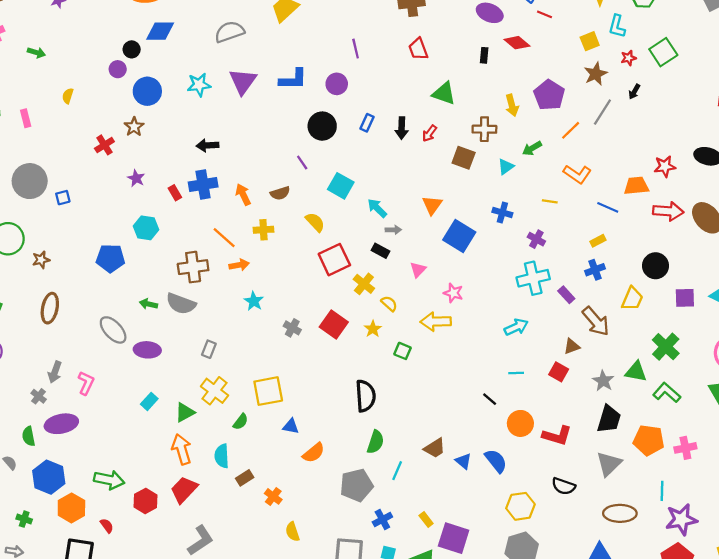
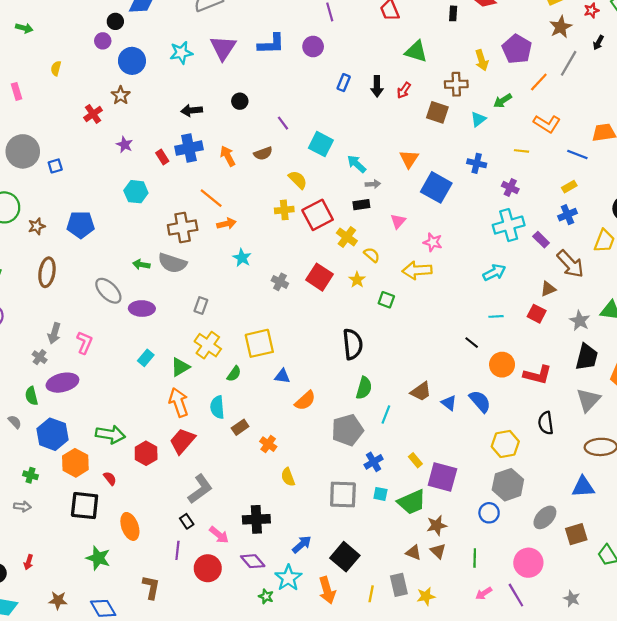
black circle: (322, 126) -> (240, 101), moved, size x0.6
yellow cross: (263, 230) -> (284, 210), moved
black rectangle: (380, 251) -> (361, 205), turned -35
blue pentagon: (110, 258) -> (81, 225), moved
black semicircle: (564, 486) -> (546, 423), turned 65

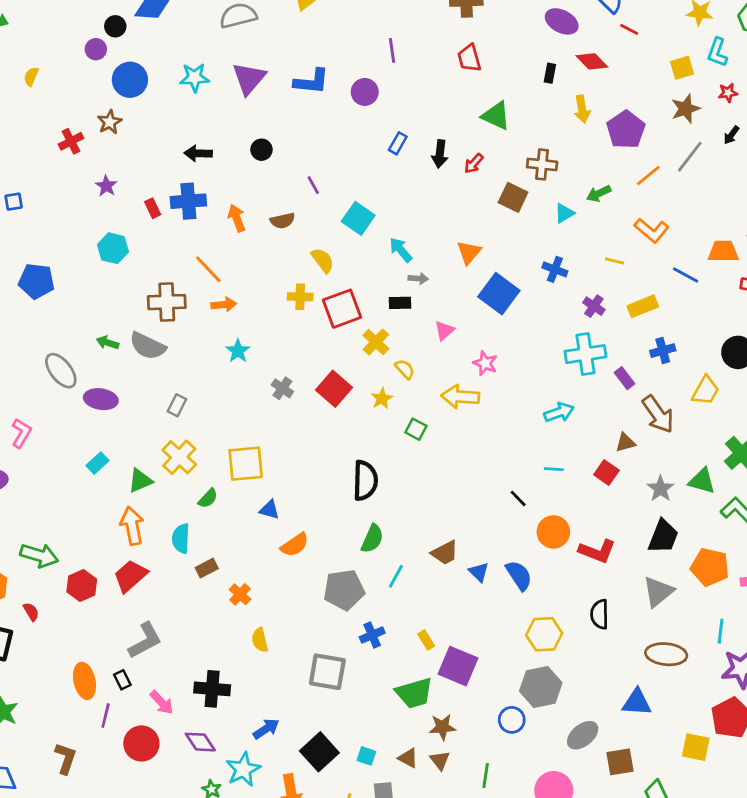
yellow arrow: (482, 60) -> (582, 109), moved
yellow rectangle: (569, 187) -> (643, 306), moved, size x1.5
cyan square: (380, 494) -> (366, 756), moved
orange ellipse: (130, 526) -> (85, 681), moved

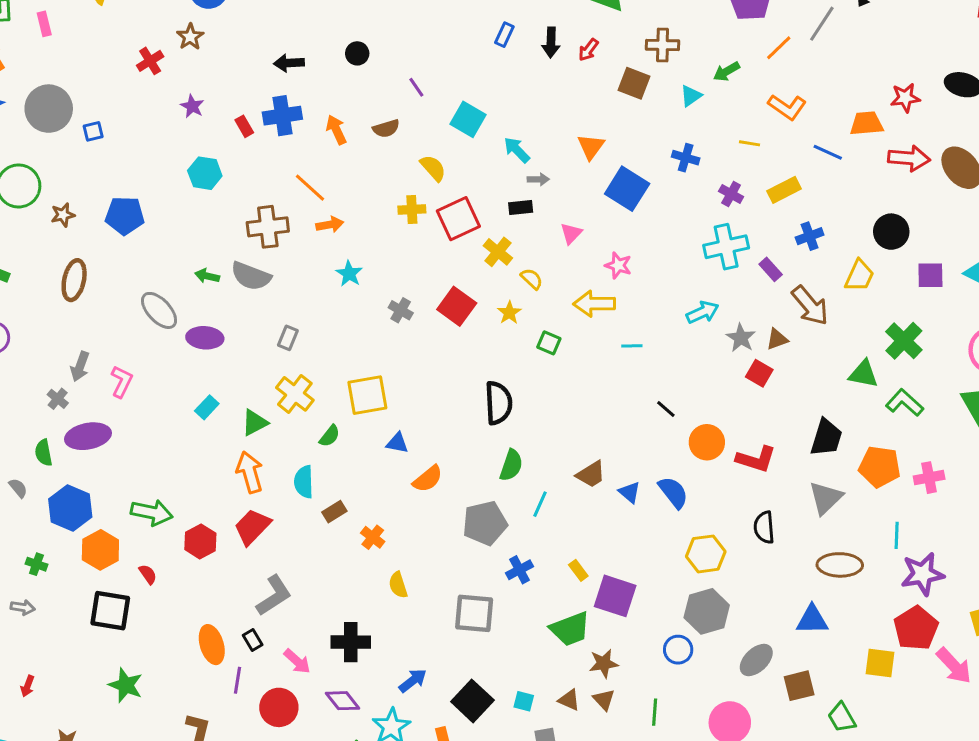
cyan line: (554, 469) -> (632, 346), moved
gray star: (660, 489) -> (741, 338), moved

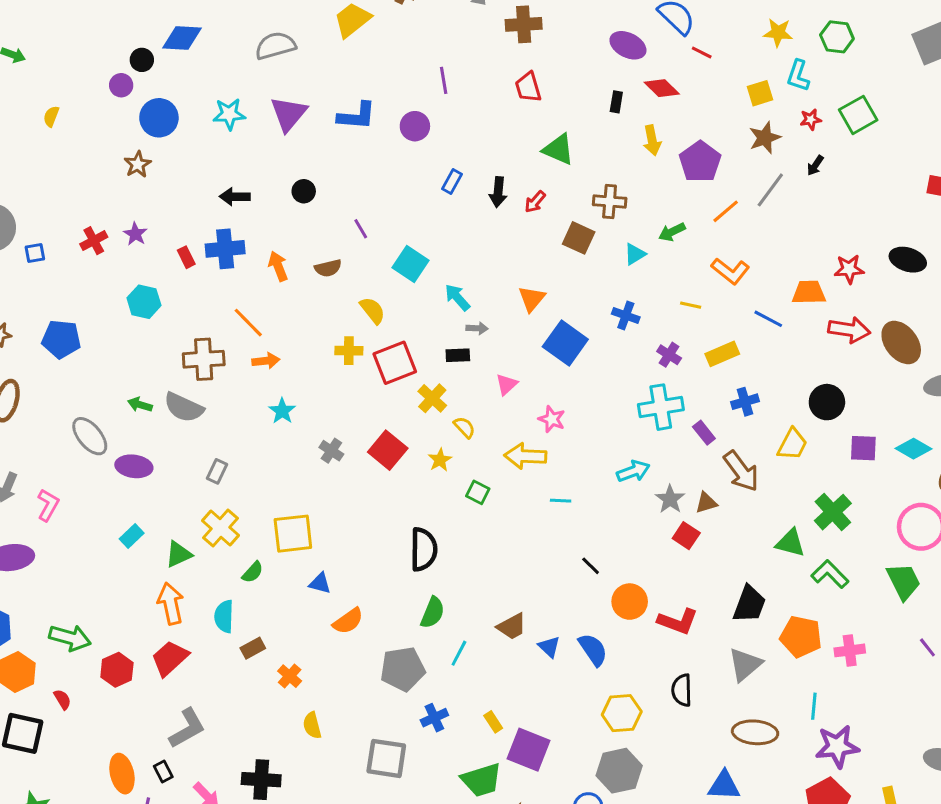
red cross: (150, 61) -> (94, 241), moved

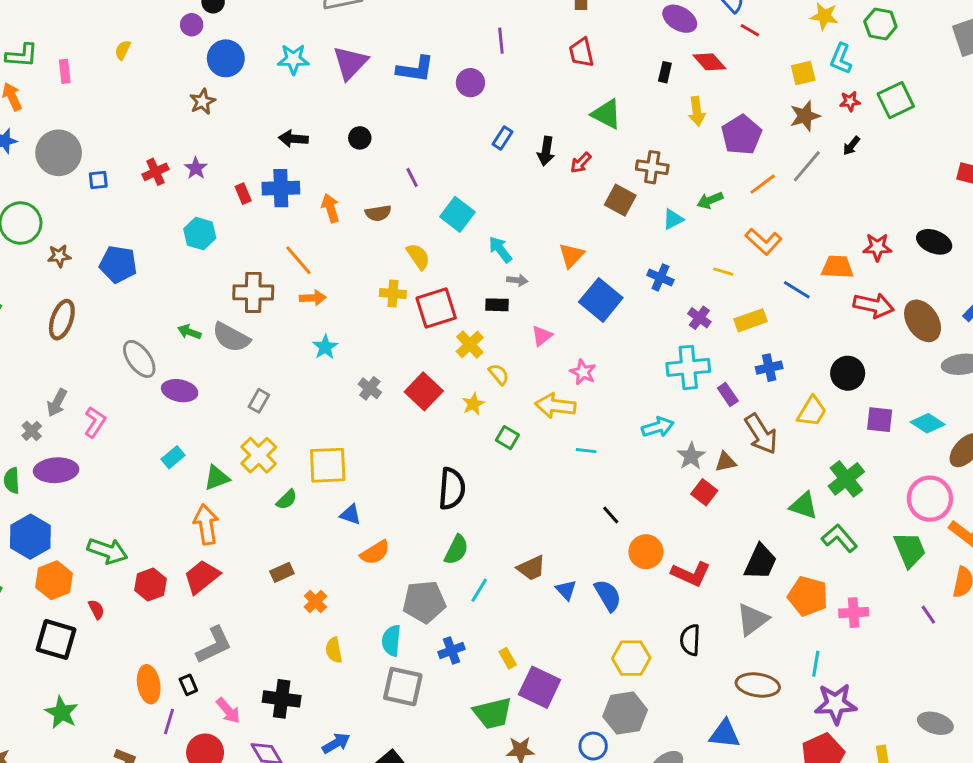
cyan semicircle: (224, 616) -> (391, 641), moved

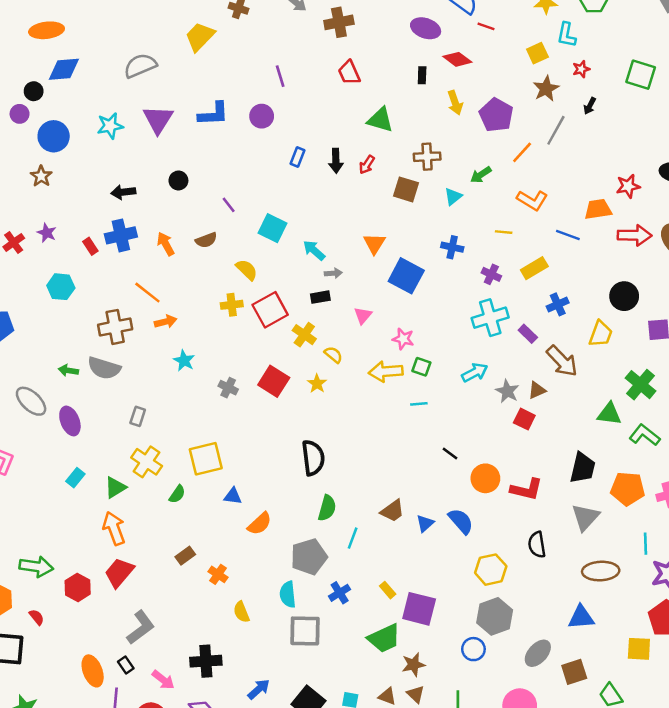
green square: (896, 100) -> (641, 75), moved, turned -36
purple ellipse: (180, 391) -> (70, 421), turned 68
green square: (507, 438) -> (421, 367), moved
blue triangle: (566, 590) -> (425, 523), turned 42

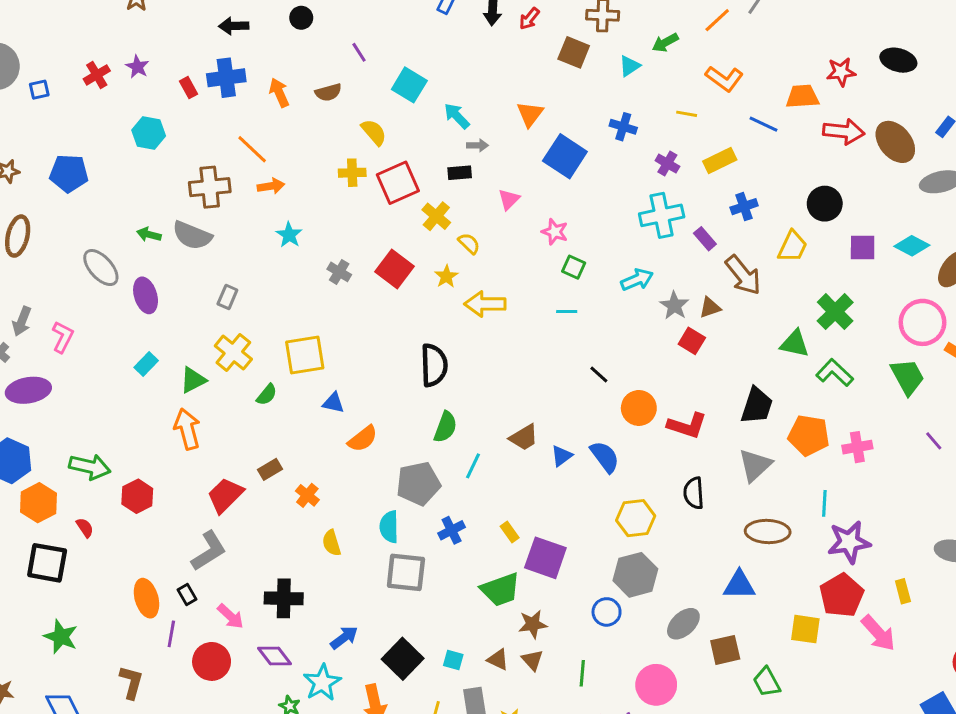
yellow arrow: (386, 372) -> (485, 304), moved
red trapezoid: (119, 573) -> (225, 495), moved

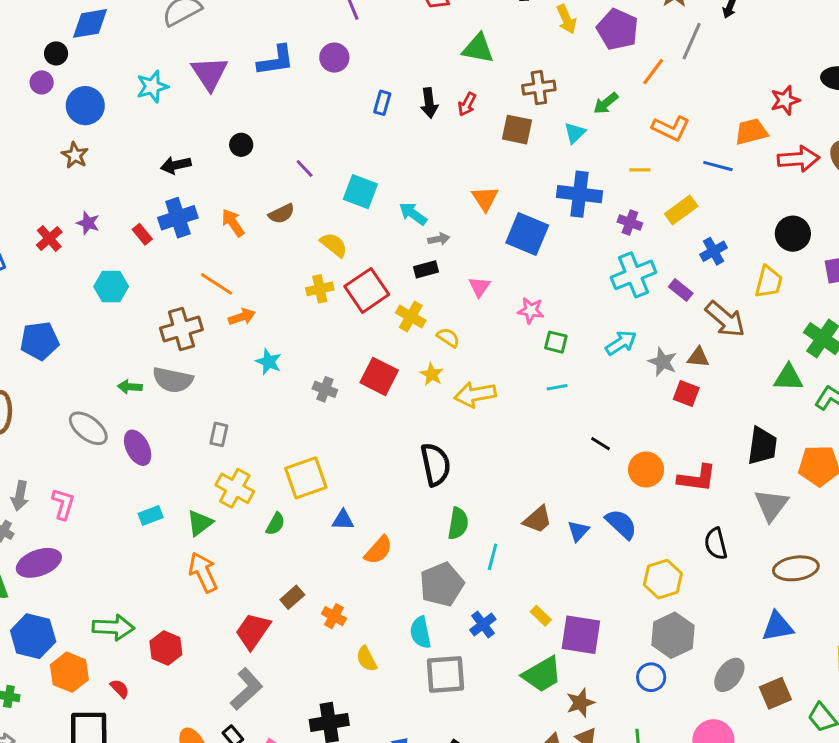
blue cross: (623, 127) -> (580, 194), size x1.6
brown triangle: (710, 308) -> (698, 357), turned 35
cyan rectangle: (146, 364) -> (151, 516), turned 35

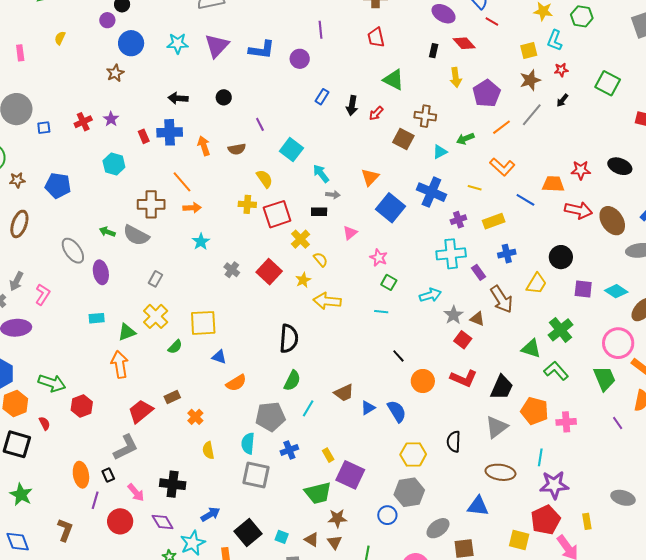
purple cross: (630, 222) -> (458, 220), turned 35
red L-shape: (697, 478) -> (464, 378), moved

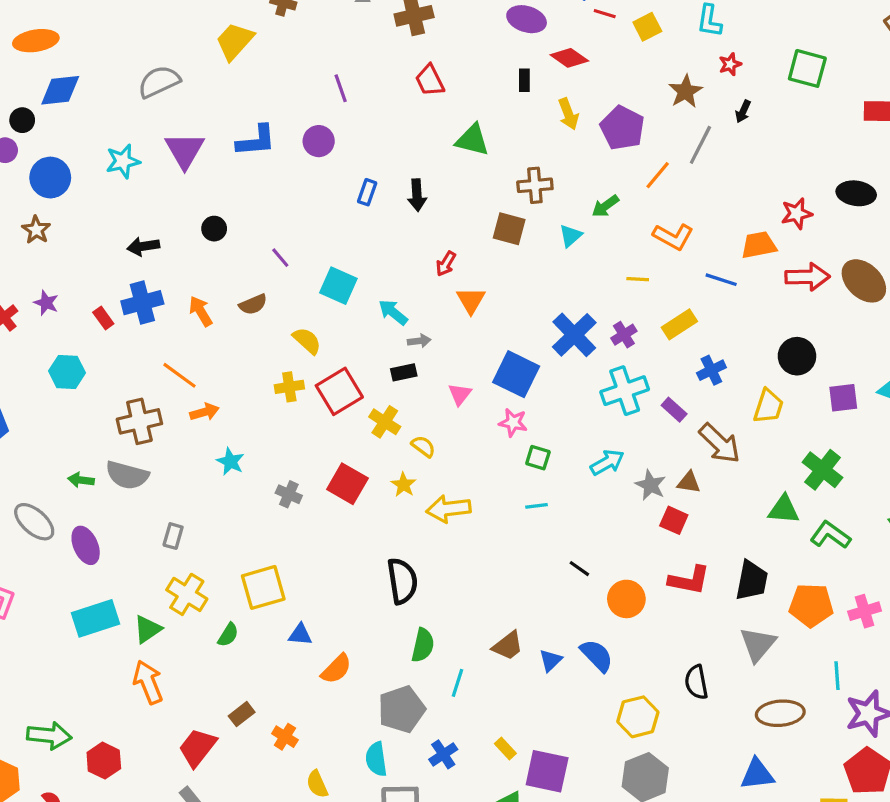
yellow square: (529, 51) -> (647, 27), moved
red arrow: (376, 113) -> (446, 264), moved
blue cross: (431, 192) -> (574, 335), moved, turned 36
blue square: (391, 208) -> (516, 374), moved
cyan rectangle: (97, 318) -> (95, 618), size x1.8

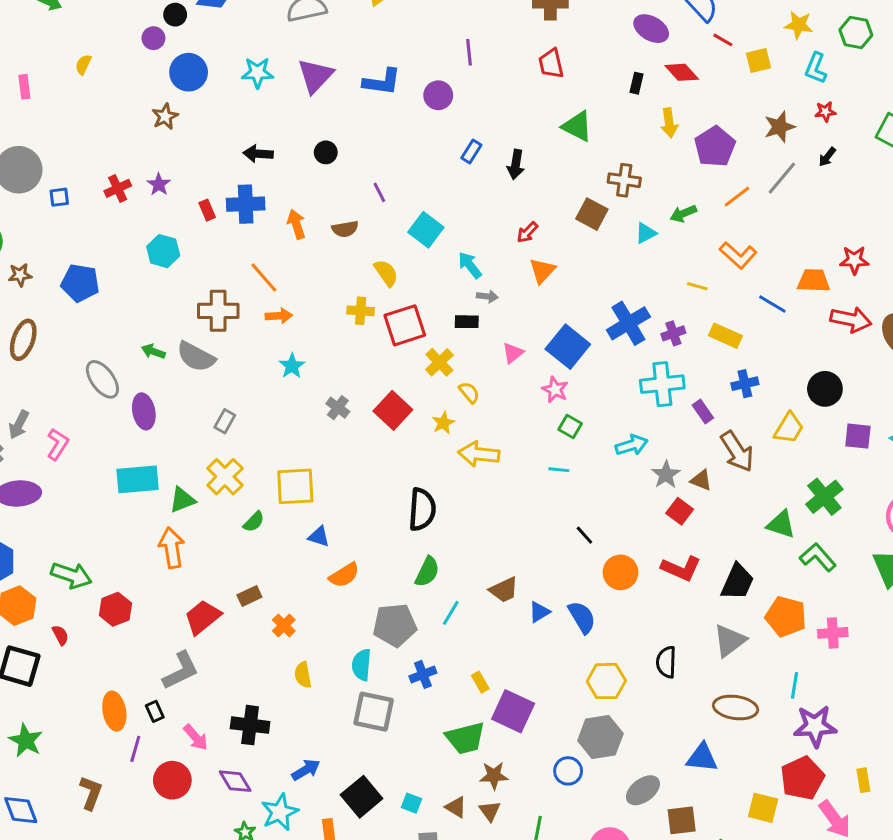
yellow rectangle: (679, 324) -> (725, 336), turned 44

